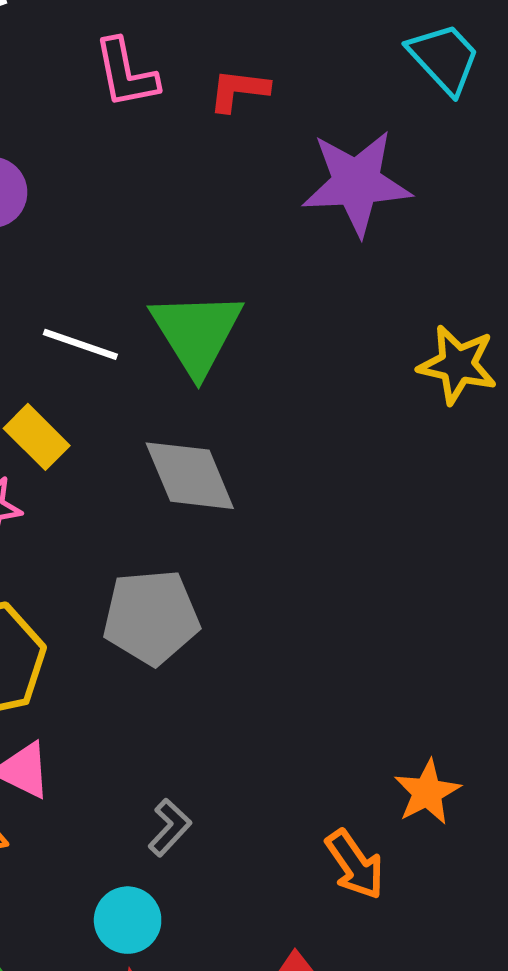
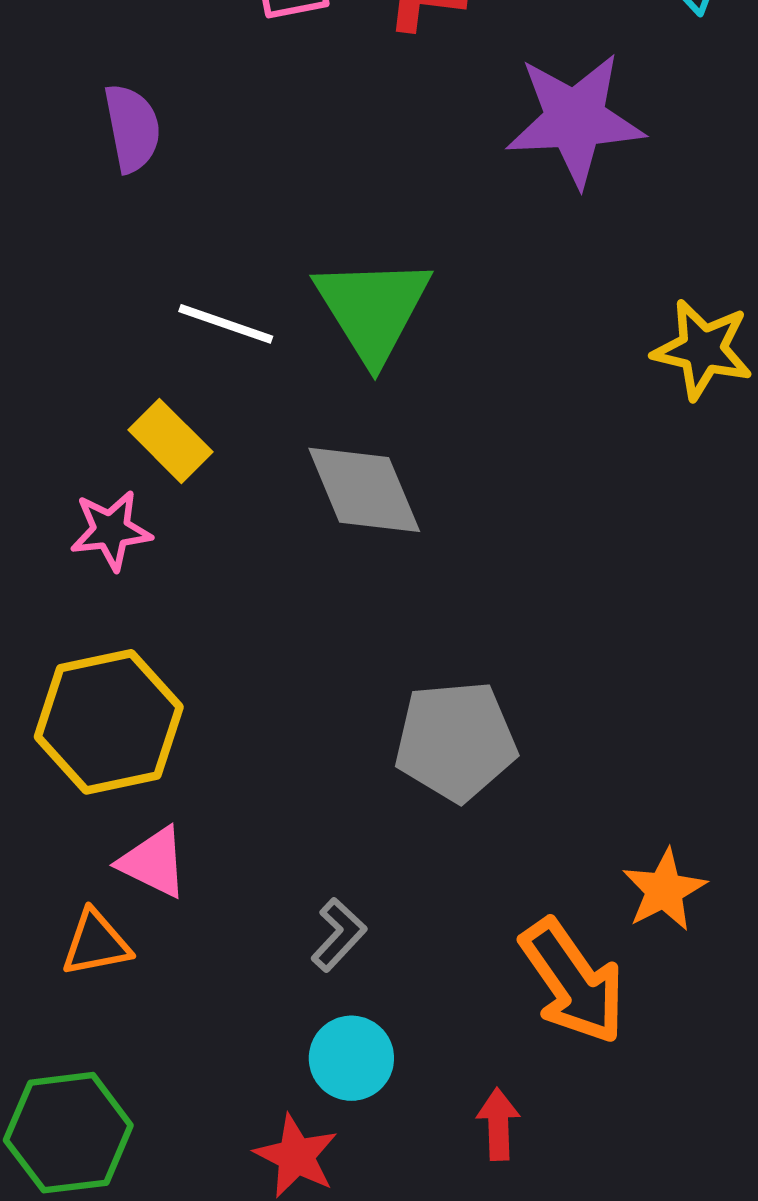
gray pentagon: (151, 617) -> (456, 741), moved
orange arrow: (355, 865) -> (573, 982), size x1.4
cyan circle: (128, 920) -> (351, 1058), moved

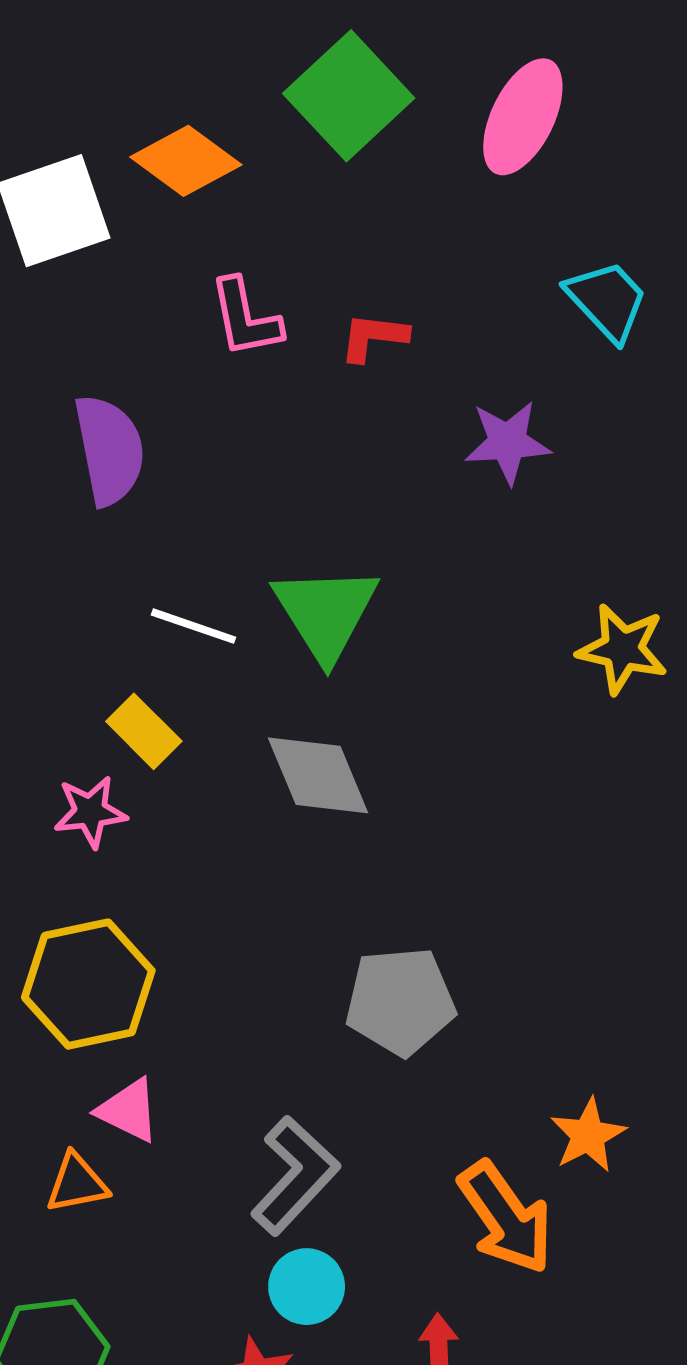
purple star: (575, 120) -> (508, 442), size x0.7
purple semicircle: (132, 128) -> (109, 450), size x1.4
gray L-shape: (339, 935) -> (295, 1176), size x1.8

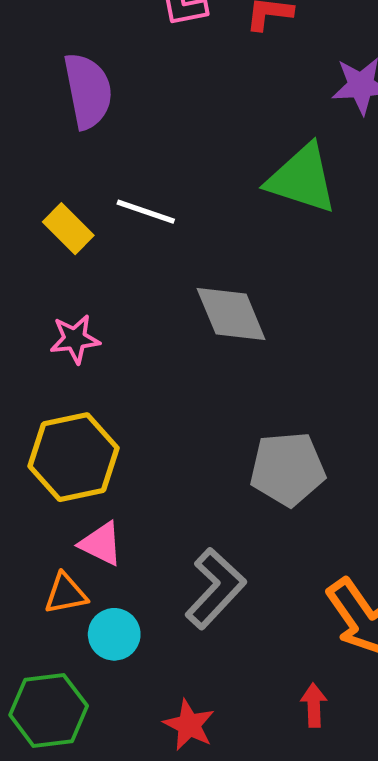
green triangle: (326, 613) -> (302, 179), moved, turned -40
yellow rectangle: (144, 731) -> (68, 229), moved
cyan circle: (307, 1287) -> (114, 634), moved

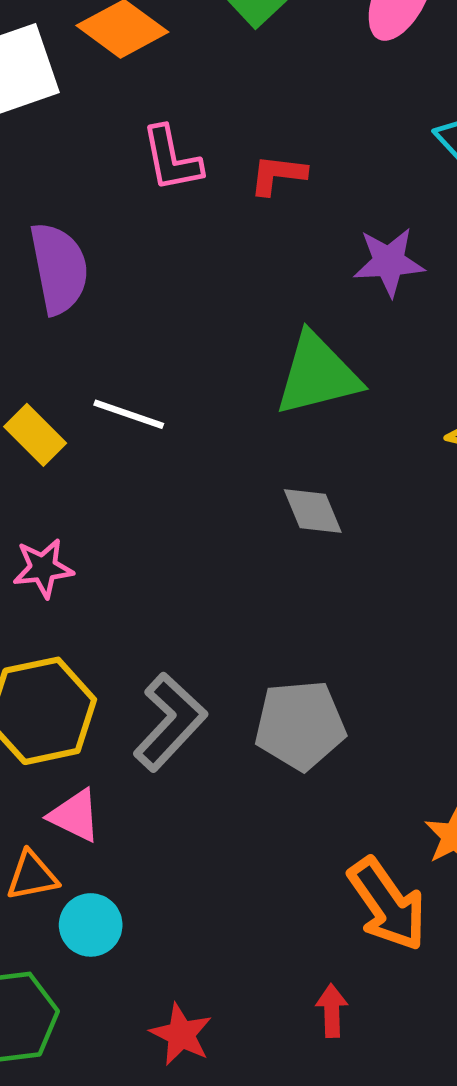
green triangle: (302, 179) -> (317, 375), turned -32
gray diamond: (231, 314) -> (313, 511), moved, size x0.7
gray L-shape: (215, 588) -> (170, 722), moved

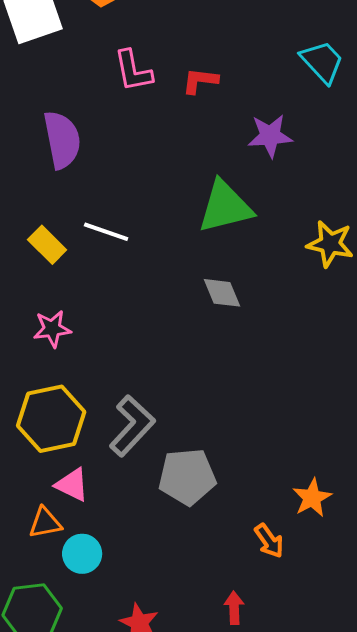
gray pentagon: (300, 725) -> (187, 477), moved
orange arrow: (387, 904) -> (269, 541), size x0.6

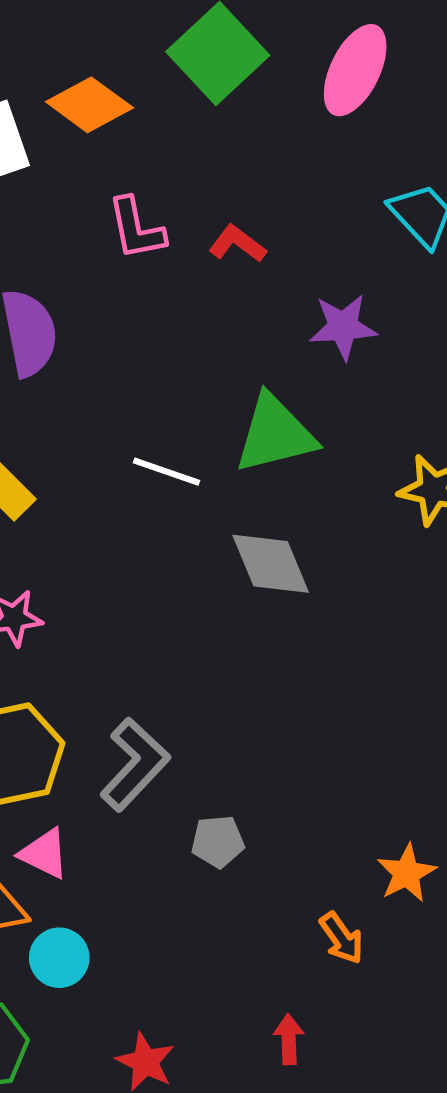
red L-shape: (200, 81) -> (237, 244), turned 30
white line: (106, 232) -> (166, 472), moved
gray diamond: (222, 293) -> (271, 564), size x1.4
gray pentagon: (187, 477) -> (218, 841), size x0.6

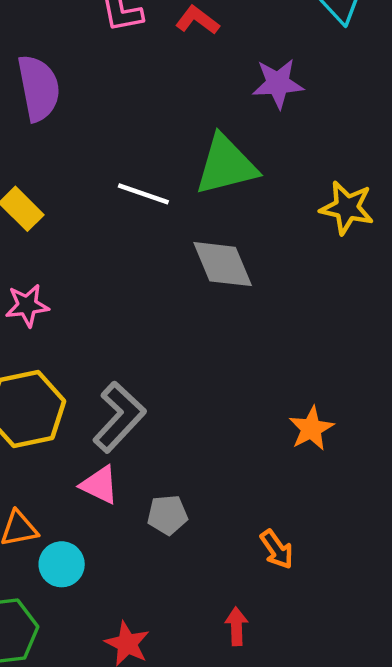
gray pentagon: (218, 841) -> (167, 515), moved
pink triangle: (44, 854) -> (100, 485), moved
orange star: (406, 873) -> (311, 429), moved

